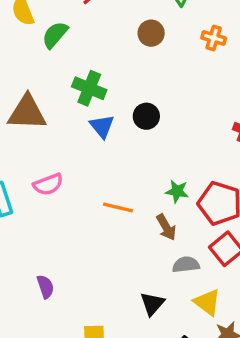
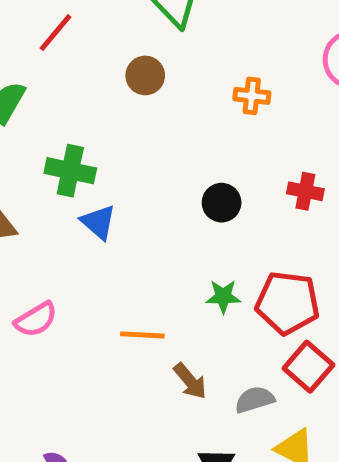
orange cross: (214, 38) -> (252, 96), moved
black circle: (146, 116) -> (222, 203), moved
brown arrow: (166, 227) -> (190, 381), moved

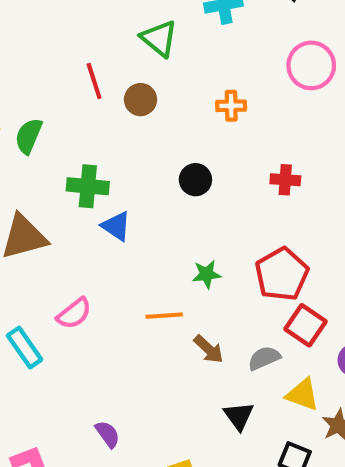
red line: (56, 33) -> (94, 81), moved, turned -51
black circle: (222, 203) -> (195, 180), moved
green star: (223, 296) -> (207, 274), moved
red pentagon: (288, 303) -> (282, 274), turned -30

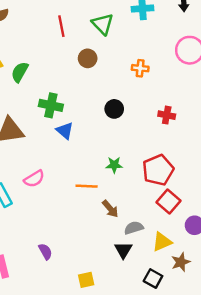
red line: (94, 81) -> (61, 26), moved
gray semicircle: (264, 358) -> (134, 228), moved
yellow triangle: (303, 395) -> (162, 242), turned -50

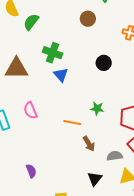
pink semicircle: (34, 179) -> (30, 110), turned 90
gray semicircle: (134, 228) -> (115, 156), moved

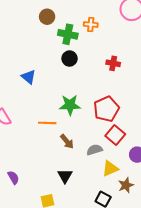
green cross: (53, 53) -> (68, 34), moved
green star: (97, 108) -> (70, 105), size x1.5
black triangle: (95, 179) -> (65, 176), moved

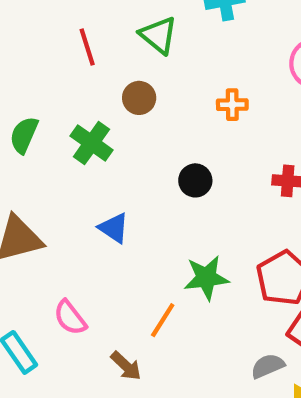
green cross: (68, 34) -> (92, 143), moved, turned 30
orange line: (47, 123) -> (163, 320), turned -54
brown arrow: (67, 142) -> (126, 366), moved

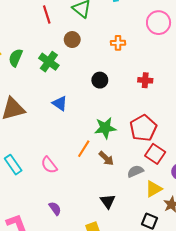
pink semicircle: (70, 318) -> (49, 165), moved
brown arrow: (126, 366) -> (106, 158), moved

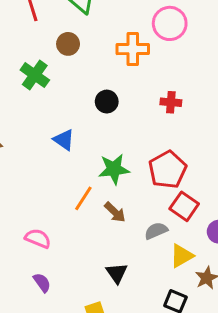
pink circle: (159, 23) -> (170, 23), moved
orange cross: (118, 43) -> (133, 49), size x1.5
blue triangle: (60, 103) -> (64, 140), moved
pink semicircle: (49, 165) -> (38, 238), moved, turned 150

